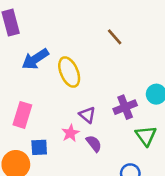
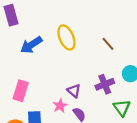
brown line: (115, 37) -> (108, 44), moved
yellow ellipse: (69, 72) -> (66, 37), moved

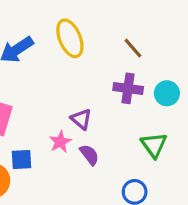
purple cross: (105, 84) -> (128, 88), moved, turned 30

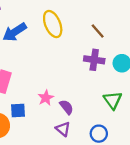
purple triangle: (81, 119) -> (63, 129), moved

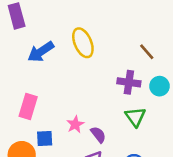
brown line: (98, 31) -> (147, 52), moved
green triangle: (113, 100) -> (135, 117), moved

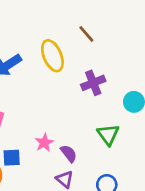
brown line: (147, 52) -> (86, 34), moved
purple cross: (129, 82) -> (93, 83), moved, turned -30

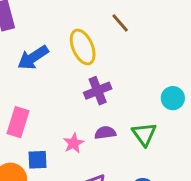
purple cross: (93, 83) -> (98, 91), moved
purple semicircle: (69, 154) -> (105, 133), moved, turned -60

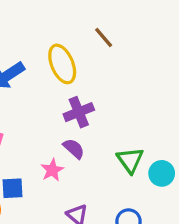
cyan circle: (173, 98) -> (162, 173), moved
purple semicircle: (105, 133) -> (74, 149), moved, turned 50

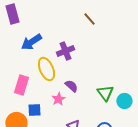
yellow ellipse: (62, 64) -> (46, 69), moved
purple cross: (79, 112) -> (65, 51), moved

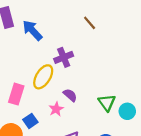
blue arrow: (31, 42) -> (32, 30), moved, turned 80
yellow ellipse: (46, 69) -> (43, 77), turned 55
blue square: (34, 110) -> (30, 121), turned -32

